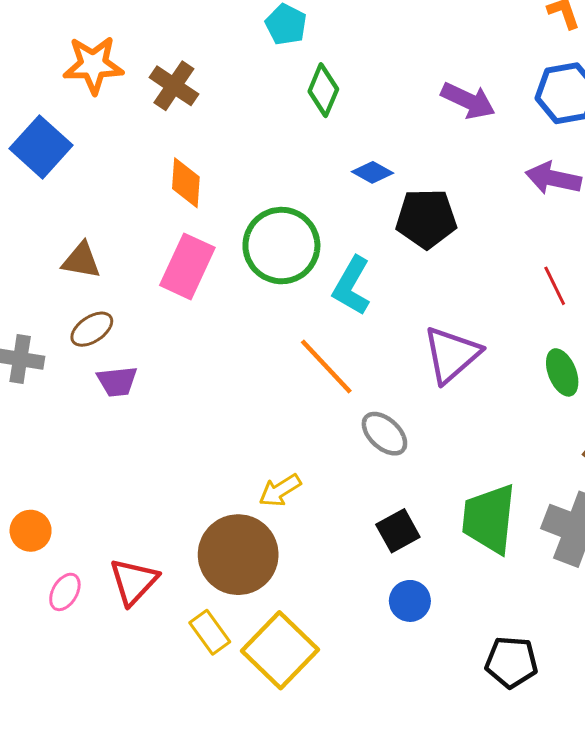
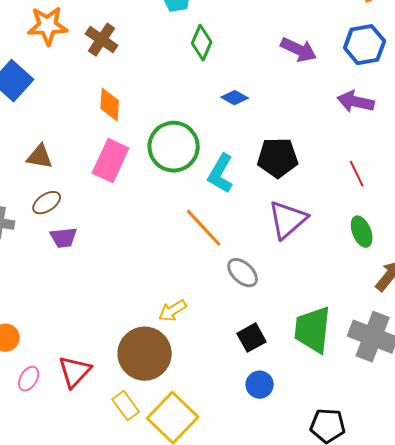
black pentagon: (426, 219) -> (278, 158), moved

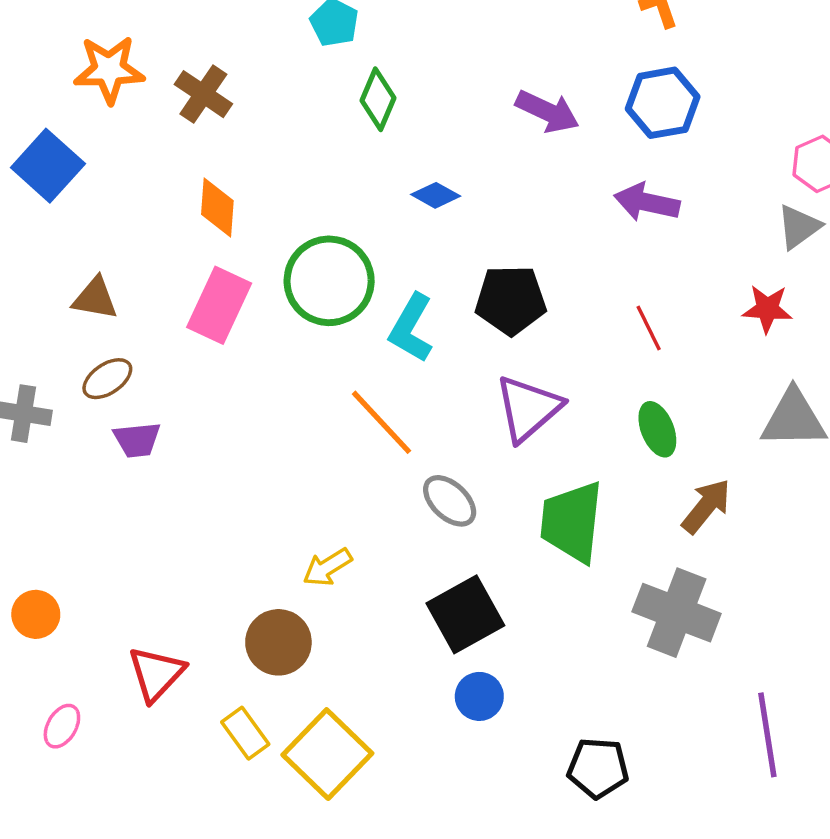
green trapezoid: (313, 330) -> (572, 522), moved
black square: (252, 338) -> (465, 614), size x1.5
brown circle: (145, 354) -> (278, 642), size x0.7
pink ellipse: (29, 379) -> (62, 726), moved

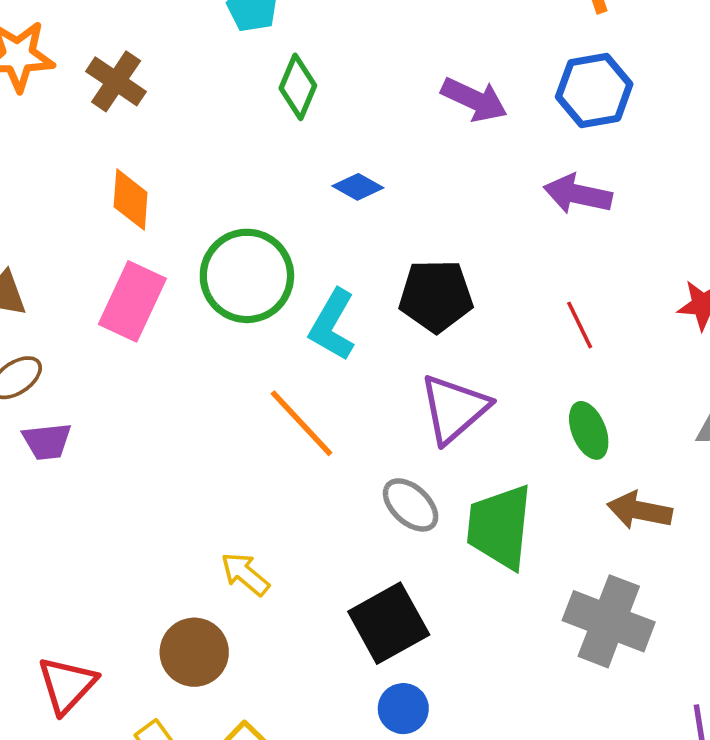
gray ellipse: (450, 501) -> (411, 505), moved
brown arrow: (706, 506) -> (640, 510), turned -118
yellow arrow: (327, 567) -> (245, 574), turned 72

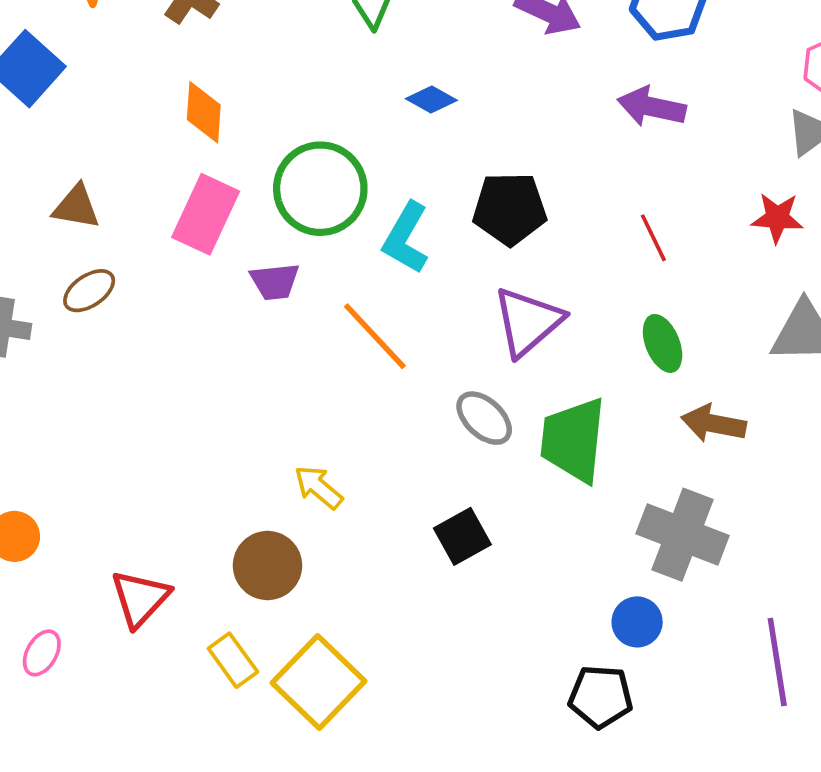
purple trapezoid: (47, 441) -> (275, 282), moved
black square: (389, 623) -> (462, 536), size x0.7
blue circle: (403, 709) -> (637, 622), moved

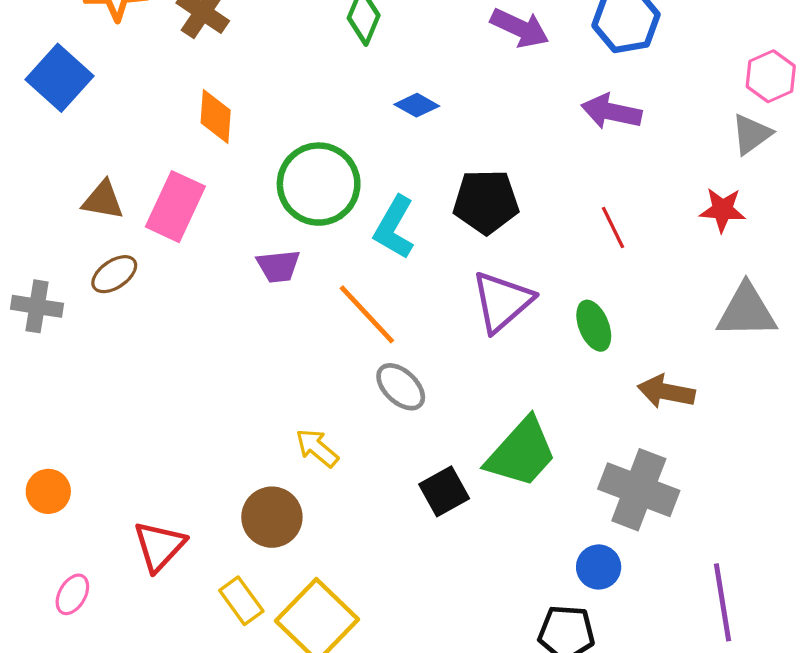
pink rectangle: (206, 214) -> (175, 207), moved
green ellipse: (663, 343) -> (594, 326), moved
gray ellipse: (484, 418) -> (401, 387), moved
green trapezoid: (573, 440) -> (521, 453), moved, turned -144

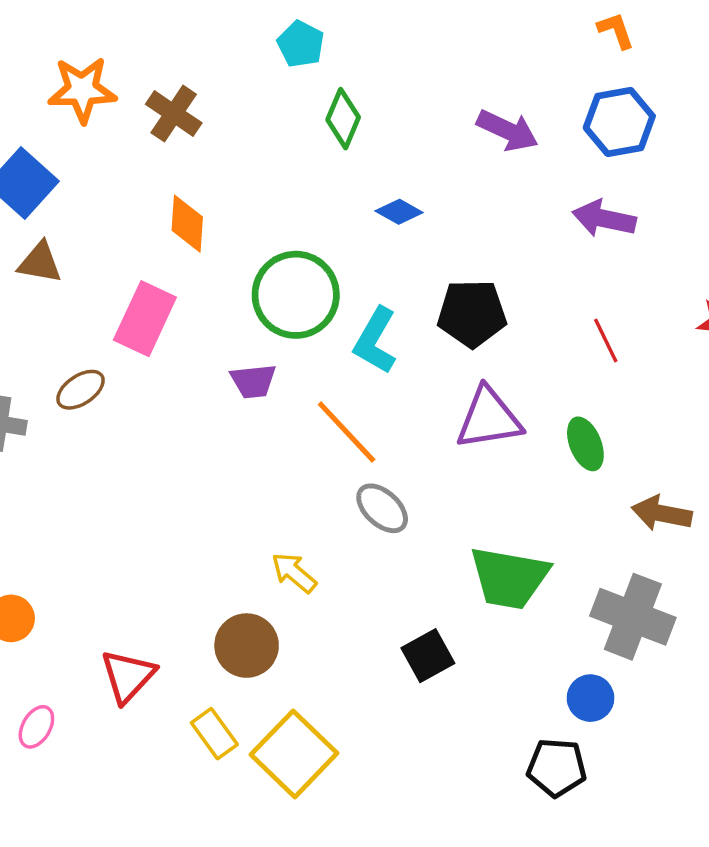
brown triangle: (103, 200) -> (40, 263), moved
purple triangle: (502, 302) -> (489, 418), turned 32
green trapezoid: (521, 453) -> (509, 578), turned 58
black square: (444, 491) -> (428, 656), moved

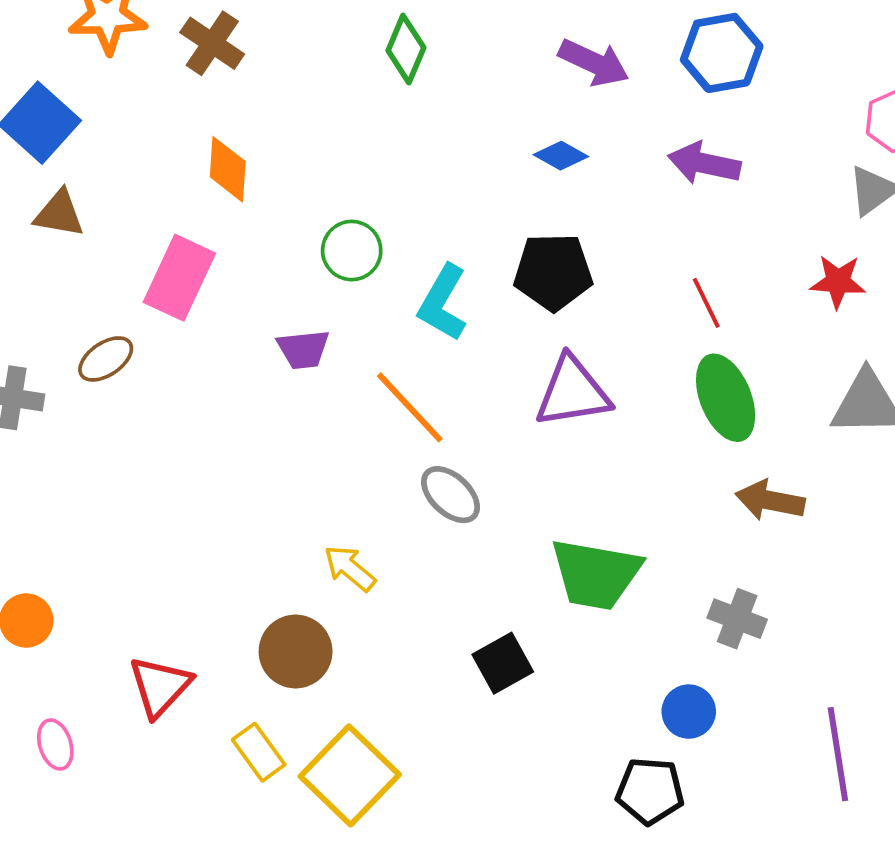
blue diamond: (399, 212) -> (561, 156), moved
green circle: (296, 295) -> (352, 251), size x0.6
green ellipse: (585, 444) -> (726, 398), moved, size x1.4
gray cross: (633, 617) -> (737, 619), size x0.6
pink ellipse: (36, 727) -> (55, 744), turned -48

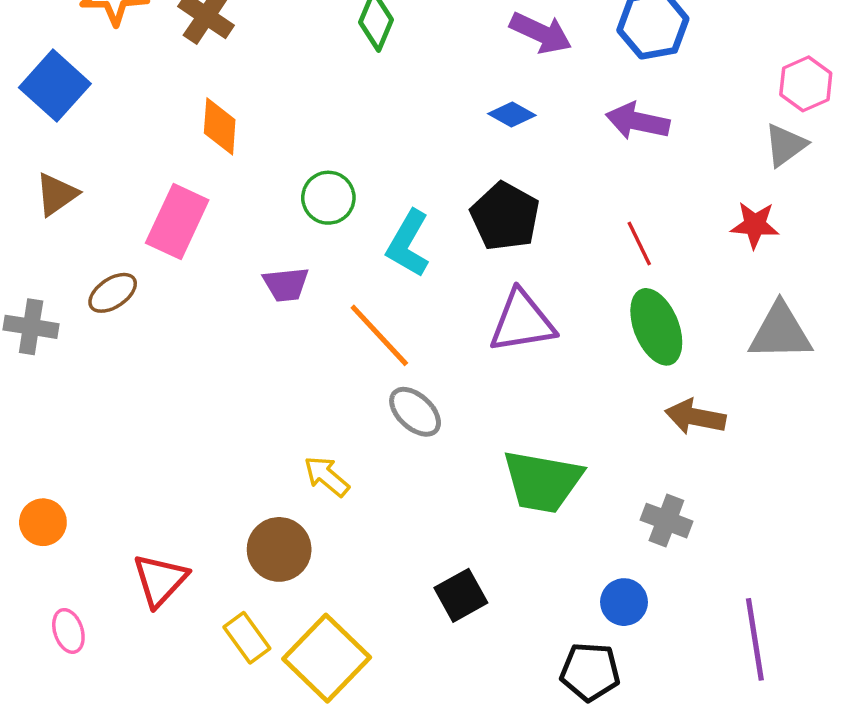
brown triangle: (59, 214) -> (57, 194), moved, turned -45
black pentagon: (553, 272) -> (505, 216), turned 30
black square: (503, 663) -> (461, 595), moved

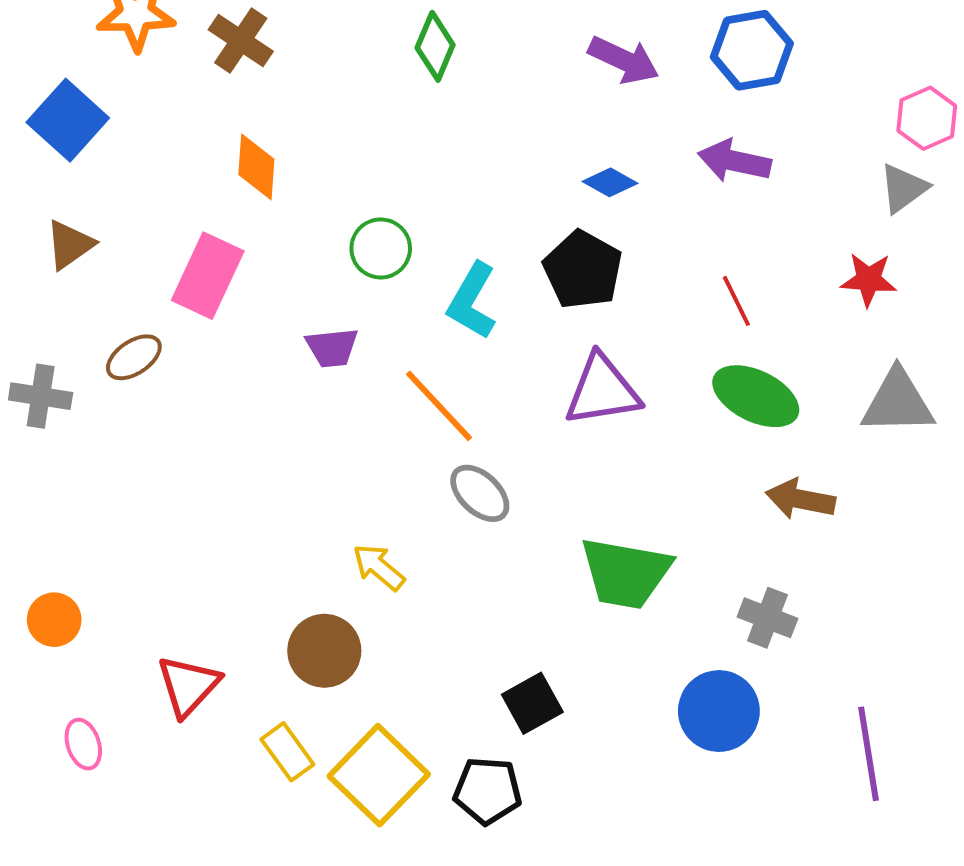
blue diamond: (512, 114) -> (610, 182), moved
green ellipse: (656, 327) -> (756, 396), turned -42
blue circle: (624, 602) -> (719, 711), size x1.5
black pentagon: (590, 672) -> (488, 791), moved

